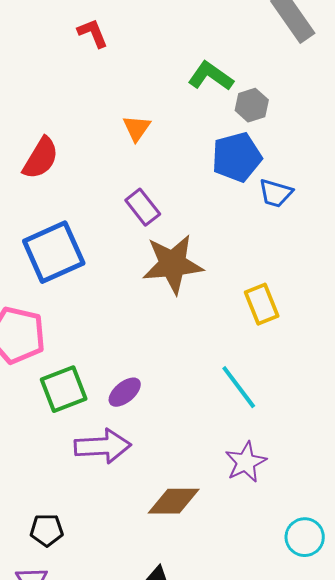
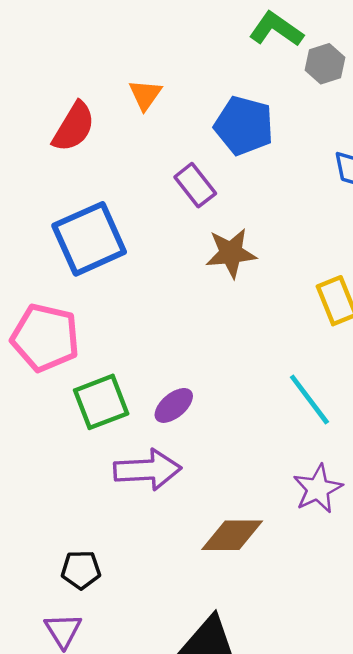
orange triangle: (137, 128) -> (145, 95), moved
blue pentagon: (237, 157) -> (244, 126), moved, turned 30
brown star: (173, 264) -> (231, 253), size x0.7

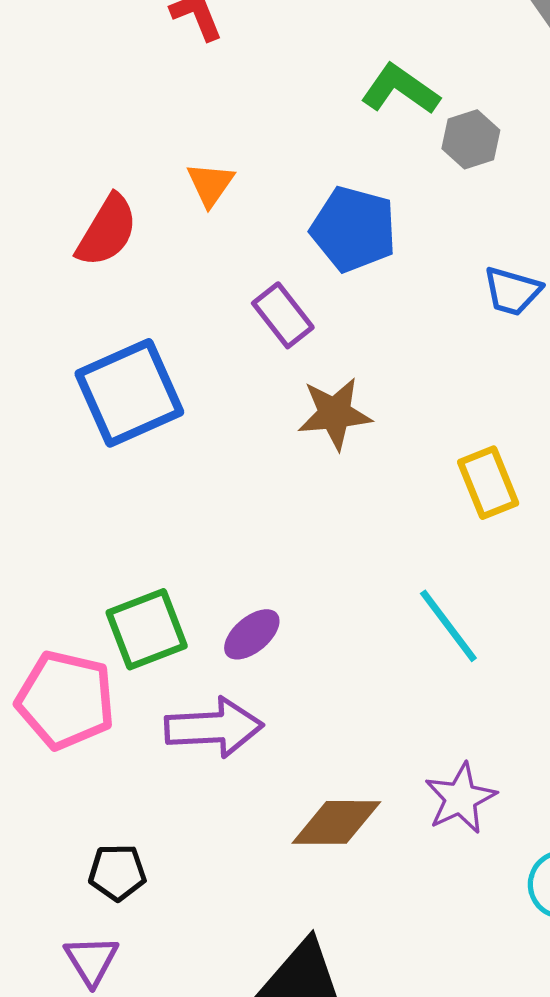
pink pentagon: (45, 338) -> (66, 700), moved
purple star: (318, 489) -> (461, 798), moved

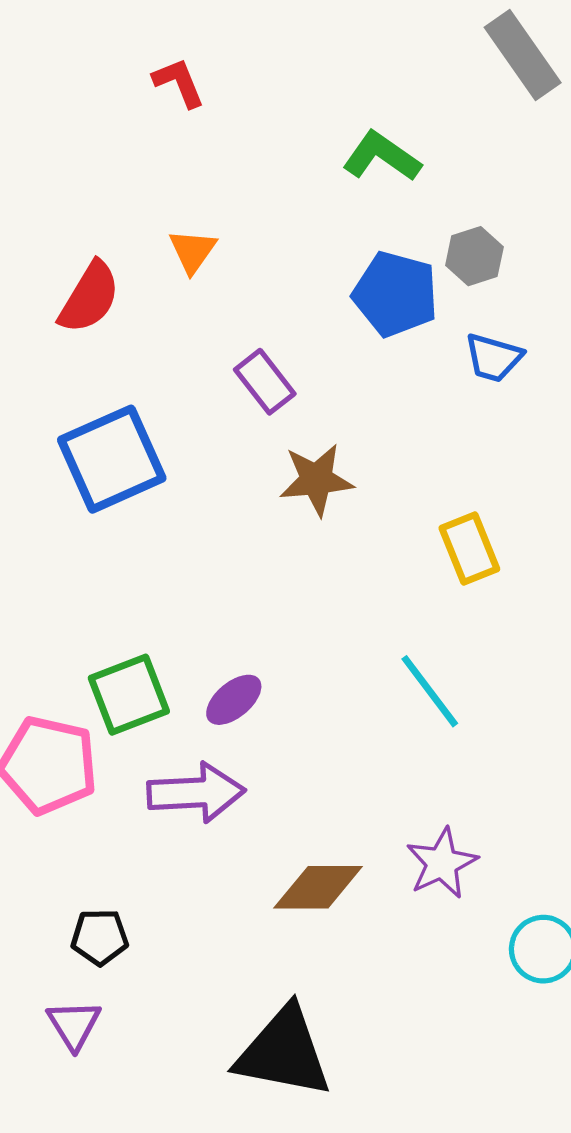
gray hexagon: (471, 139) -> (474, 256), moved
blue pentagon: (354, 229) -> (395, 294), moved

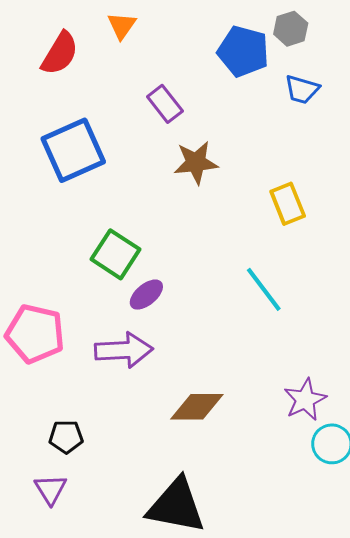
green square: (129, 695) -> (115, 254), moved, turned -36
purple star: (442, 863) -> (305, 400), moved

